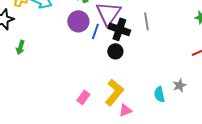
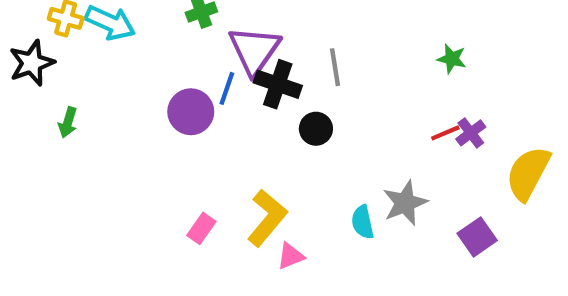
purple circle: (78, 21) -> (191, 112), moved
black circle: (115, 51) -> (316, 129), moved
gray star: (179, 85) -> (405, 203), size x1.5

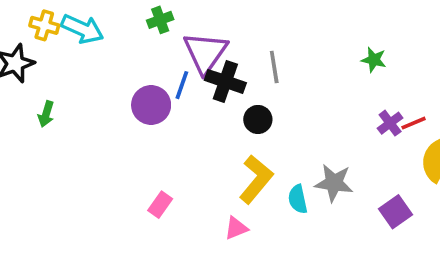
red line: (445, 133) -> (414, 123), moved
gray star: (405, 203) -> (334, 183), turned 30
yellow L-shape: (267, 218) -> (256, 179), moved

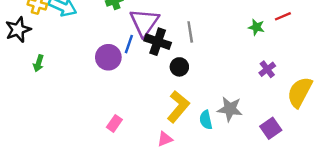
red line: (414, 123) -> (283, 16), moved

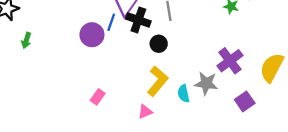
purple cross: (267, 69) -> (230, 61), moved, size x1.6

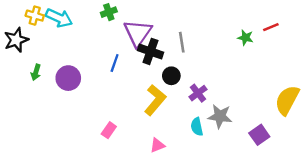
blue line: (111, 22) -> (115, 63), moved
purple circle: (92, 35) -> (68, 78), moved
purple cross: (230, 61) -> (198, 93), moved, size x0.7
yellow L-shape: (158, 81) -> (155, 100), moved

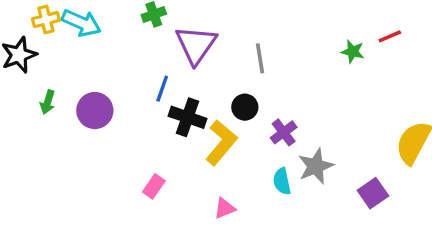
yellow cross: (35, 16) -> (46, 20), turned -30
black cross: (150, 51) -> (188, 117), moved
gray star: (220, 116) -> (316, 166), turned -30

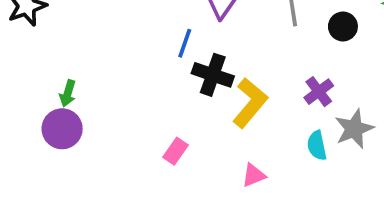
green arrow: (48, 102) -> (68, 93), moved
black circle: (245, 107) -> (343, 26), moved
purple circle: (95, 111) -> (62, 129), moved

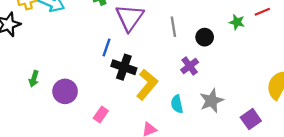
purple cross: (319, 92) -> (190, 66), moved
purple circle: (62, 129) -> (65, 91), moved
cyan semicircle: (317, 146) -> (177, 104), moved

